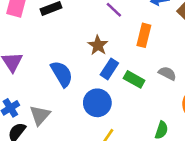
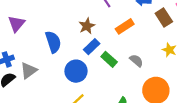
orange rectangle: (144, 35) -> (125, 26), turned 30

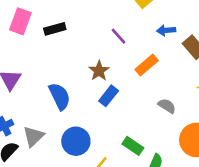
green rectangle: (109, 59) -> (133, 146), moved
blue circle: (76, 71) -> (76, 141), moved

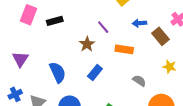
orange rectangle: (147, 65) -> (124, 49), turned 48
brown star: (99, 71) -> (87, 44), moved

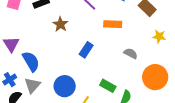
brown star: (87, 44) -> (60, 24), moved
blue semicircle: (58, 72) -> (31, 61), moved

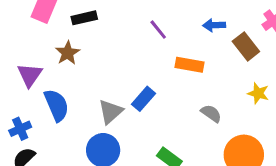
brown star: (60, 24) -> (68, 53), moved
gray triangle: (32, 85) -> (111, 112), moved

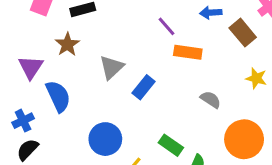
purple line: (158, 30) -> (166, 26), moved
gray triangle: (111, 112) -> (112, 67), moved

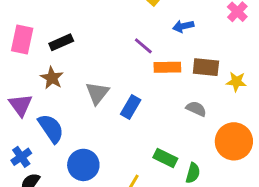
brown rectangle: (243, 33) -> (206, 67), moved, turned -35
blue circle: (105, 139) -> (83, 165), moved

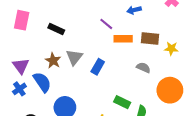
black rectangle: (61, 42) -> (56, 29), moved, turned 49
brown star: (52, 78) -> (53, 61), moved
blue cross: (21, 157) -> (19, 89), moved

